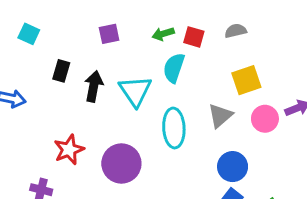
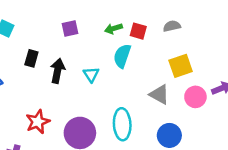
cyan triangle: (135, 91) -> (91, 75), size x0.6
gray triangle: (220, 116) -> (159, 94), turned -50
cyan ellipse: (174, 128) -> (122, 124), moved

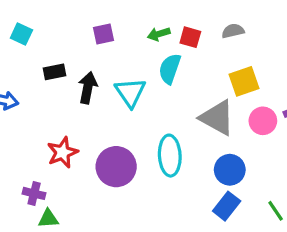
black rectangle: (31, 58) -> (55, 72), turned 63
cyan triangle: (91, 75) -> (130, 92), size x1.5
gray triangle: (159, 94) -> (217, 118), size x1.4

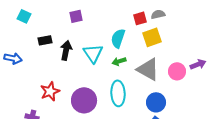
green arrow: (159, 34) -> (119, 61), moved
red square: (190, 37) -> (140, 18), moved, turned -32
yellow square: (244, 81) -> (152, 37), moved

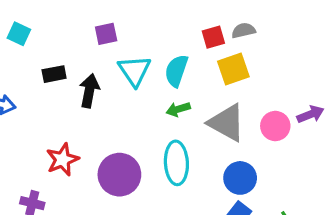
cyan triangle: (93, 53) -> (135, 71), moved

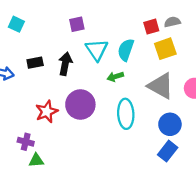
black rectangle: (54, 74) -> (35, 63), moved
green arrow: (178, 109) -> (115, 77), moved
purple circle: (119, 175) -> (80, 105), moved

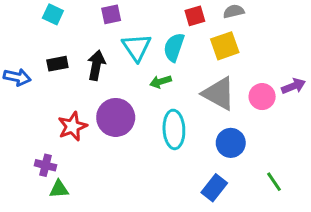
cyan square: (16, 24) -> (53, 14), moved
red square: (151, 27) -> (195, 16), moved
blue rectangle: (168, 151) -> (214, 188), moved

